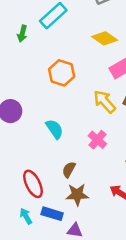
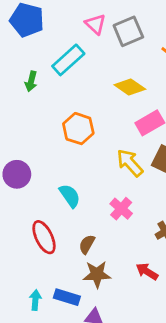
red ellipse: (33, 184) -> (44, 237), moved
cyan arrow: (26, 216) -> (35, 300), turned 35

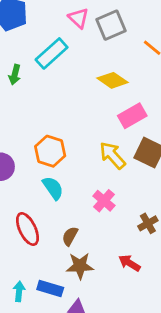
orange hexagon: (78, 129) -> (50, 151), moved

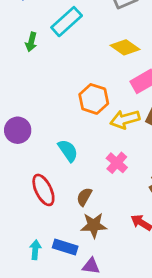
orange hexagon: (50, 151) -> (94, 99), moved
yellow arrow: (112, 155) -> (125, 119), turned -64

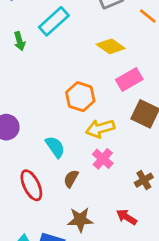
green arrow: (31, 42) -> (19, 41), turned -30
yellow arrow: (125, 119) -> (100, 128), moved
brown semicircle: (84, 197) -> (71, 179), moved

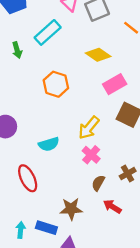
orange hexagon: (80, 97) -> (56, 84), moved
yellow arrow: (100, 128) -> (89, 128), turned -35
cyan semicircle: (55, 147) -> (49, 144), turned 108
brown semicircle: (71, 179) -> (98, 183), moved

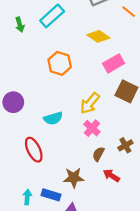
green arrow: (17, 50) -> (20, 25), moved

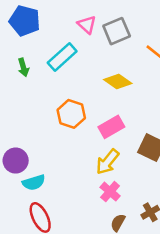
pink rectangle: (114, 63) -> (111, 127), moved
cyan semicircle: (53, 118) -> (34, 183), moved

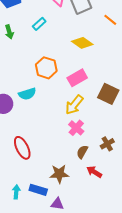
cyan rectangle: (62, 57) -> (39, 24), size x0.6
cyan semicircle: (34, 183) -> (27, 94), moved

